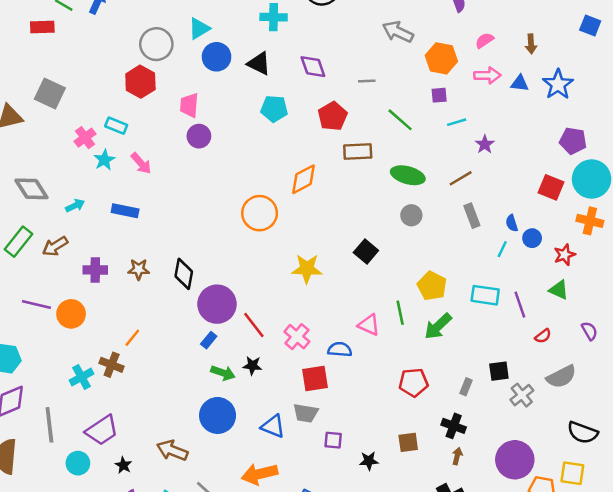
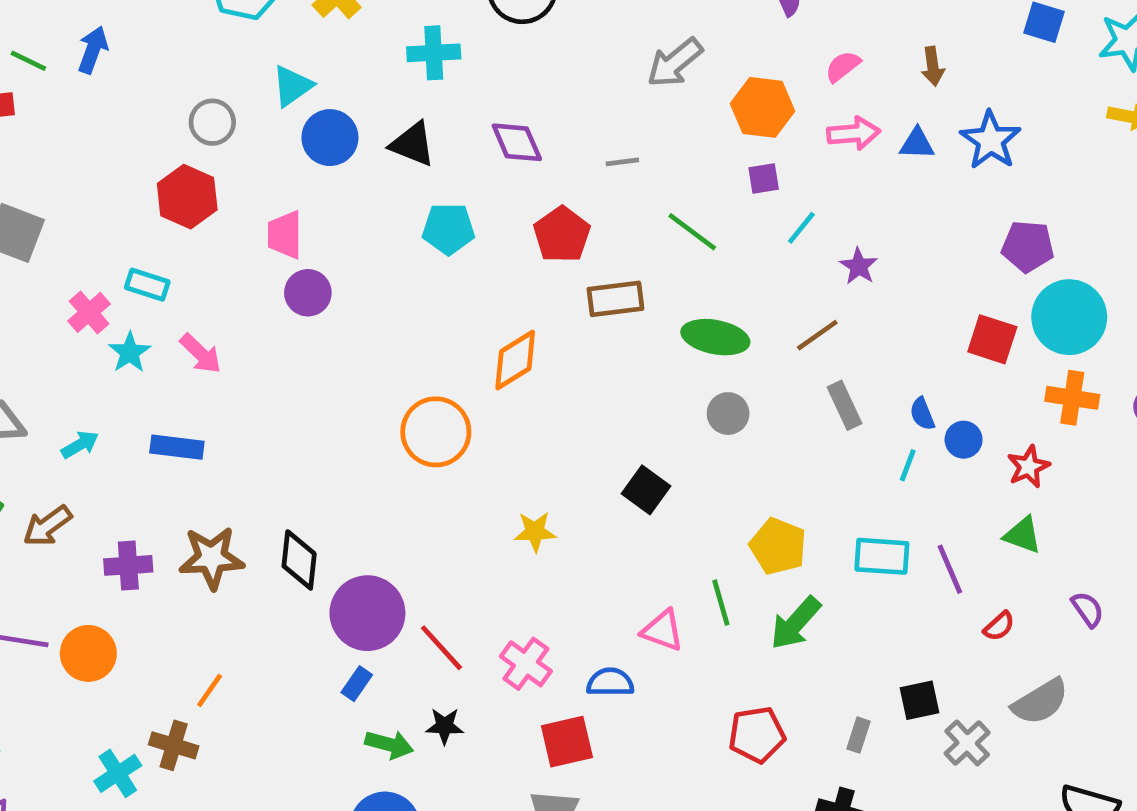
gray arrow: (398, 32) -> (675, 63), turned -60
gray circle: (156, 44) -> (212, 122), size x0.7
cyan line: (457, 122) -> (801, 228), turned -30
brown star: (139, 269) -> (212, 558), size x1.5
yellow star: (307, 269) -> (535, 532), size x0.7

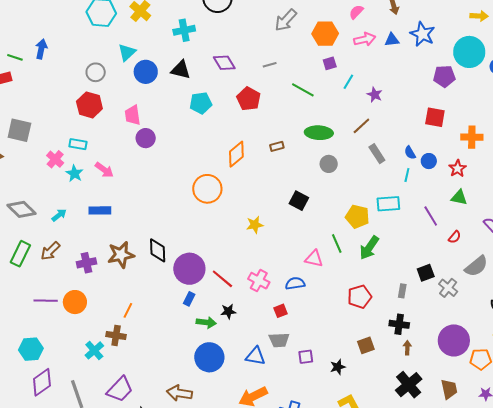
brown rectangle: (615, 299) -> (277, 146), moved, size x0.6
cyan circle: (1069, 317) -> (469, 52), moved
cyan rectangle: (882, 556) -> (388, 204), moved
red square: (567, 742) -> (281, 311), size x0.6

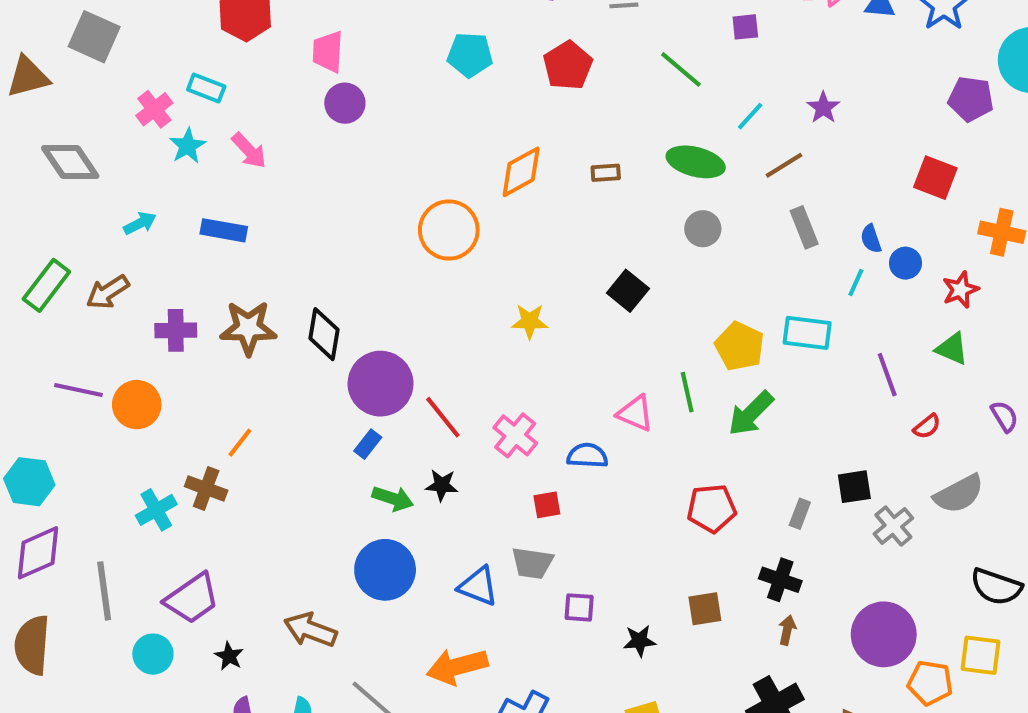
cyan line: (348, 82) -> (750, 116), moved
gray diamond: (21, 209) -> (70, 162), moved

